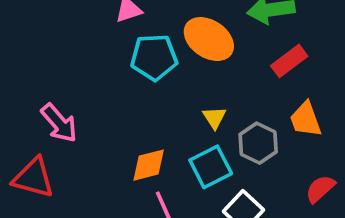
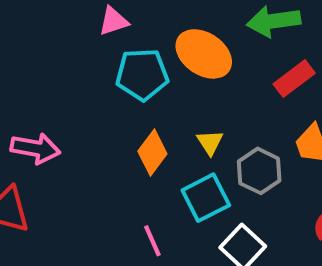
pink arrow: (59, 123) -> (35, 148), turned -39
orange diamond: (149, 165) -> (152, 152), moved, turned -39

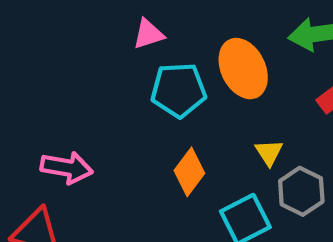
orange ellipse: (204, 54) -> (243, 69), turned 30
yellow triangle: (210, 142) -> (269, 152), moved

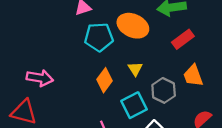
orange ellipse: (243, 69) -> (133, 26), turned -40
yellow triangle: (269, 152) -> (135, 69), moved

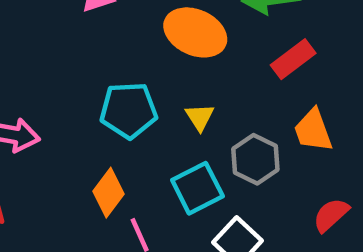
cyan pentagon: (99, 37) -> (129, 110), moved
orange diamond: (105, 80) -> (108, 193), moved

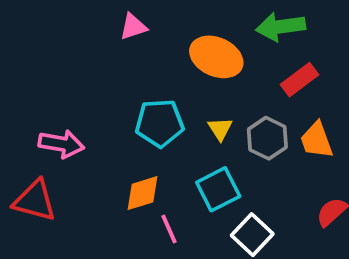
gray hexagon: (255, 159) -> (267, 138), moved
orange diamond: (108, 193) -> (143, 193), turned 36

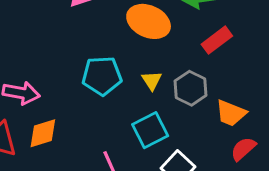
orange trapezoid: (317, 140) -> (231, 113), moved, turned -48
orange diamond: (143, 193) -> (43, 133), moved

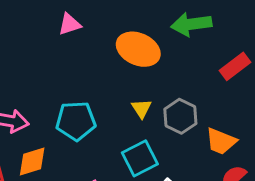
red rectangle: (217, 40) -> (235, 66), moved
cyan pentagon: (102, 76) -> (76, 121), moved

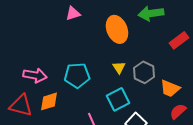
orange ellipse: (138, 49) -> (117, 29), turned 44

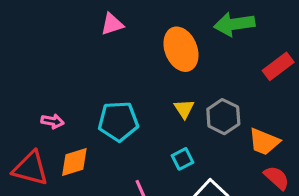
pink arrow: (35, 75) -> (52, 121), size x0.6
cyan square: (118, 99) -> (183, 159), size x0.6
red semicircle: (178, 111) -> (277, 178), turned 84

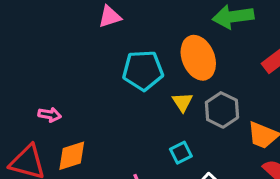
orange ellipse: (181, 49) -> (198, 58), moved
cyan pentagon: (118, 121) -> (143, 70), moved

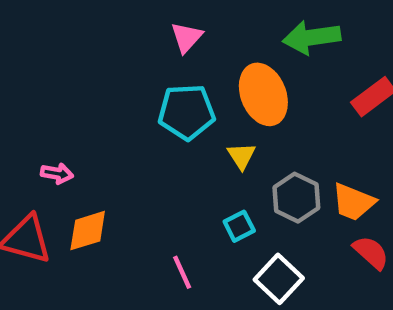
pink triangle: (110, 17) -> (187, 37), moved, turned -30
gray hexagon: (222, 110) -> (296, 198), moved

